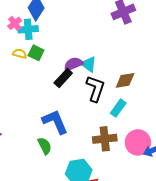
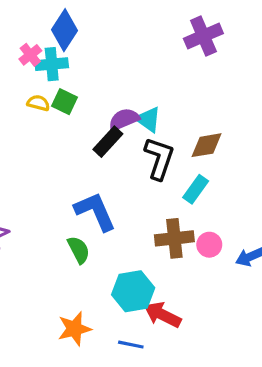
pink circle: (138, 142) -> (209, 245), moved, size x0.6

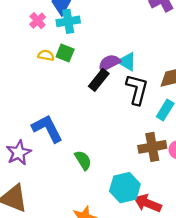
cyan cross: (52, 64) -> (68, 21), moved
blue L-shape: (95, 211) -> (47, 129), moved

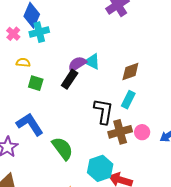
green square: (65, 53) -> (36, 83), moved
black L-shape: (137, 89) -> (103, 111), moved
green semicircle: (83, 160) -> (63, 148), size x1.4

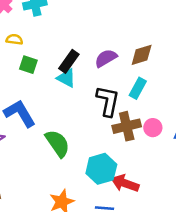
cyan triangle: (92, 62) -> (66, 78), moved
purple semicircle: (77, 64) -> (106, 58), moved

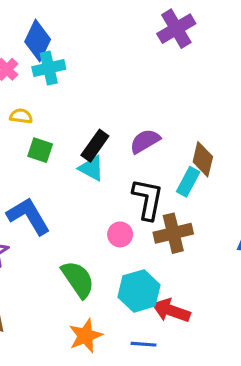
brown diamond: (142, 55) -> (203, 159), moved, turned -60
pink circle: (153, 128) -> (120, 234), moved
green semicircle: (57, 143) -> (78, 279), moved

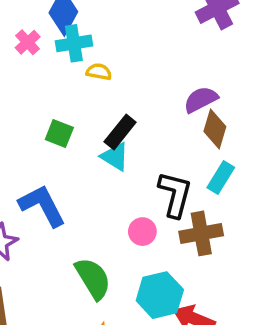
yellow semicircle: (21, 116) -> (99, 72), moved
purple semicircle: (145, 141) -> (201, 100), moved
brown diamond: (203, 159) -> (215, 129), moved

